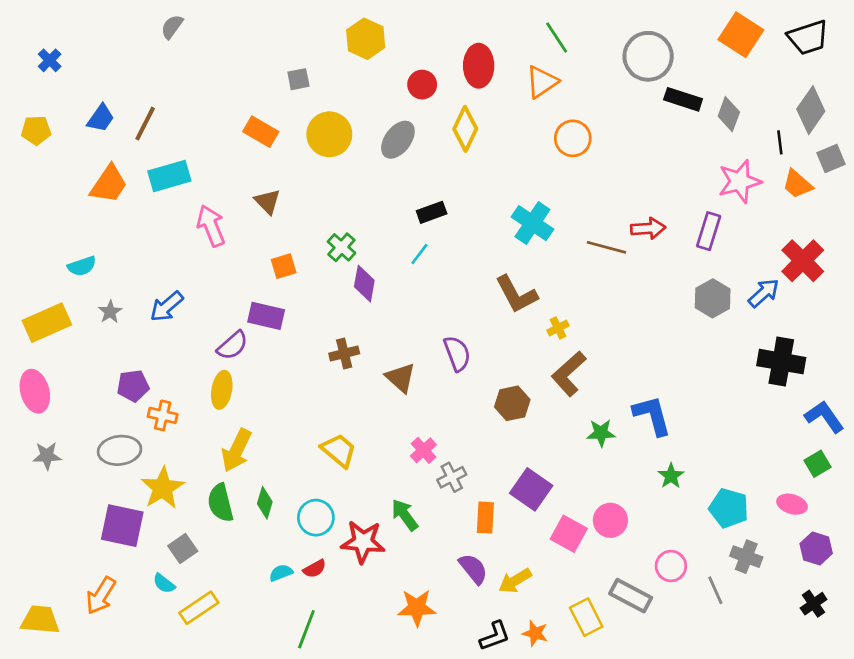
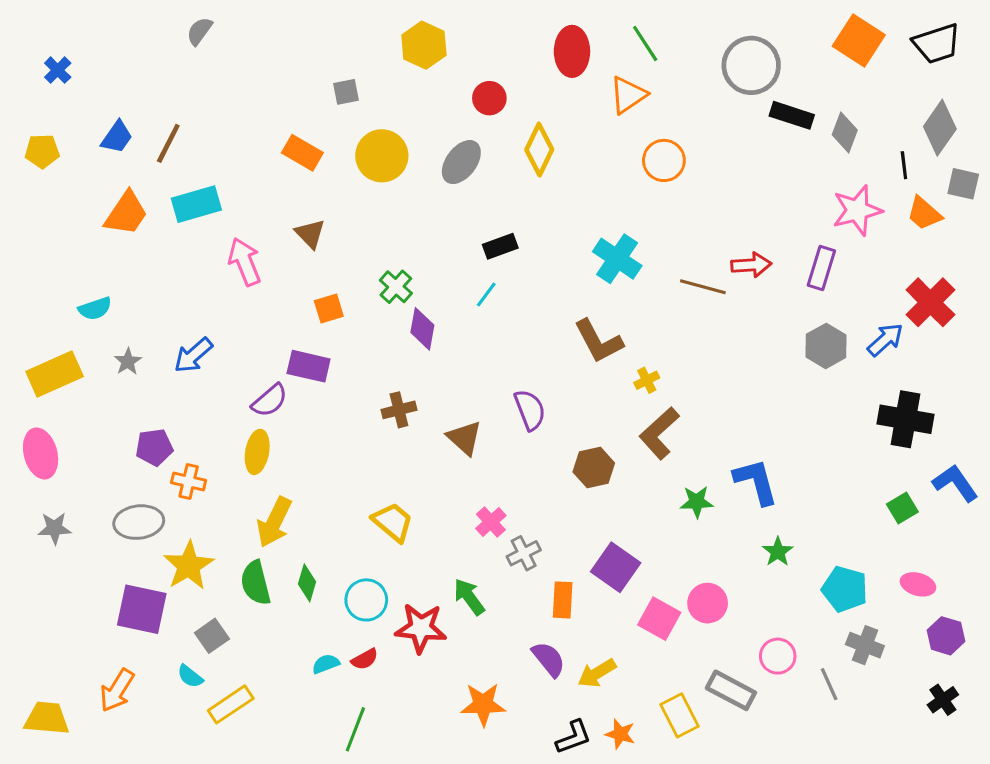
red ellipse: (479, 66) -> (572, 51), moved
gray square: (831, 159) -> (963, 184), turned 36
green square: (818, 464) -> (902, 508), moved

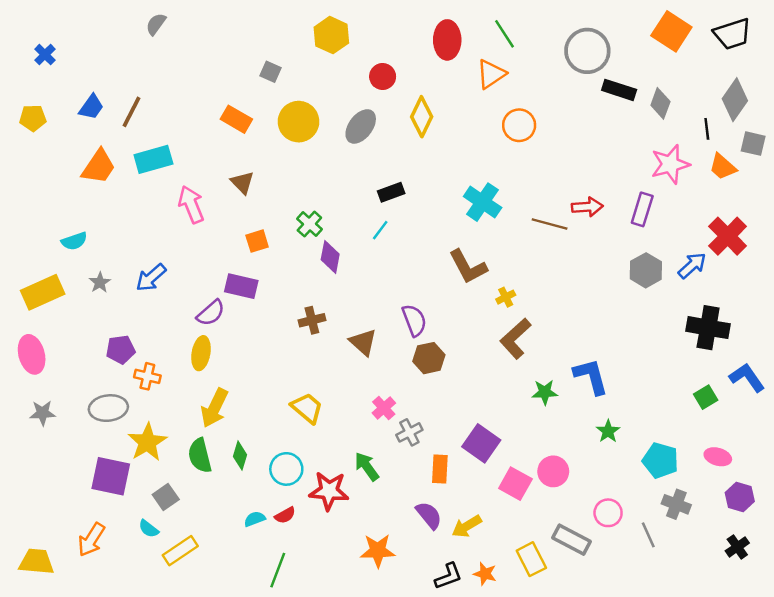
gray square: (346, 92) -> (270, 72), turned 35
brown hexagon: (594, 467) -> (429, 358), moved

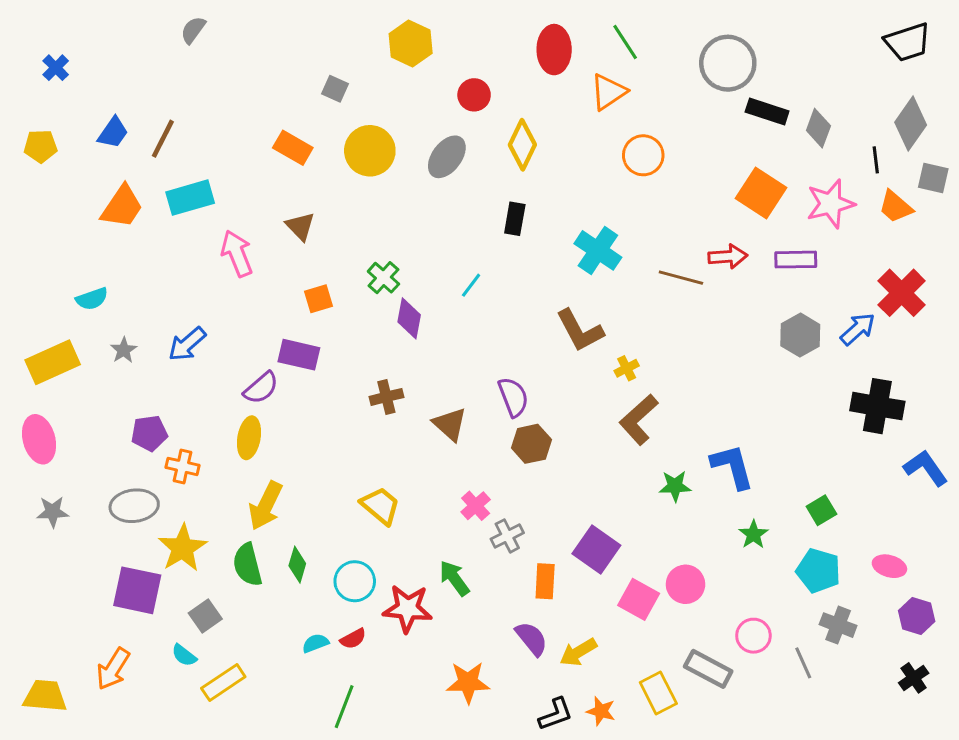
orange square: (671, 31) -> (761, 193), moved
black rectangle: (391, 192) -> (515, 219), moved, turned -60
purple rectangle: (642, 209) -> (796, 260), turned 72
green square: (706, 397) -> (821, 510), moved

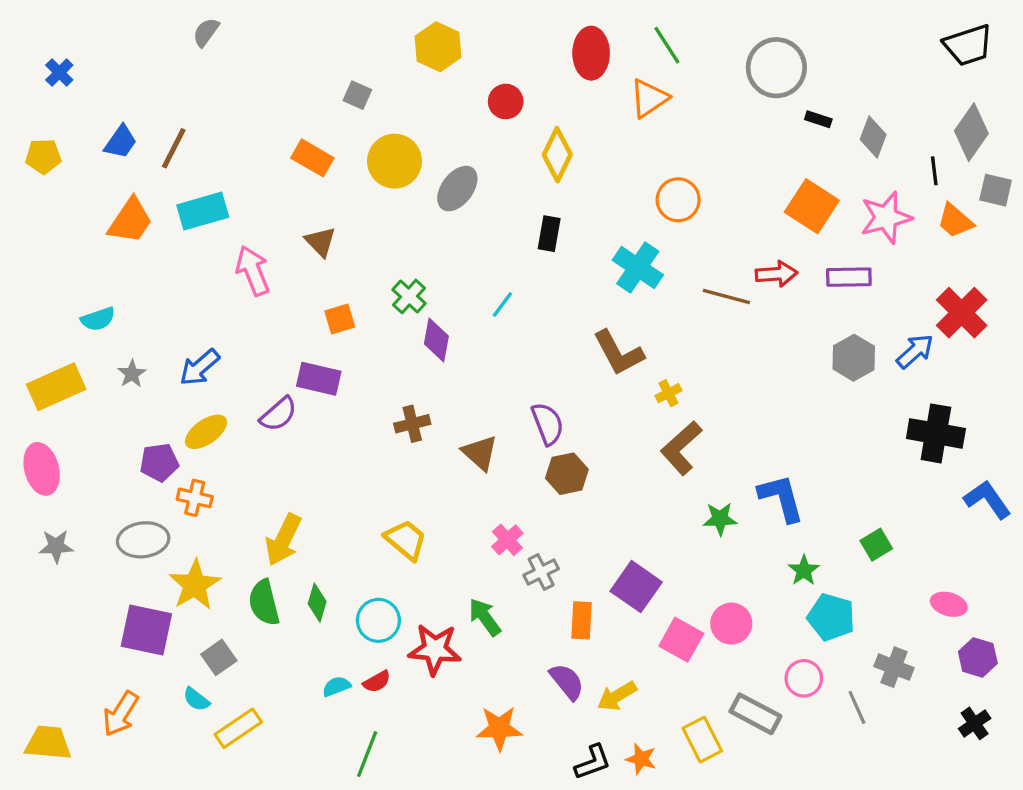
black rectangle: (767, 111) -> (818, 119), size x0.6
orange circle: (643, 155) -> (678, 200), moved
gray ellipse: (447, 157) -> (457, 189), moved
yellow ellipse: (249, 438) -> (206, 432), moved, turned 45
cyan pentagon: (818, 571) -> (831, 617), moved

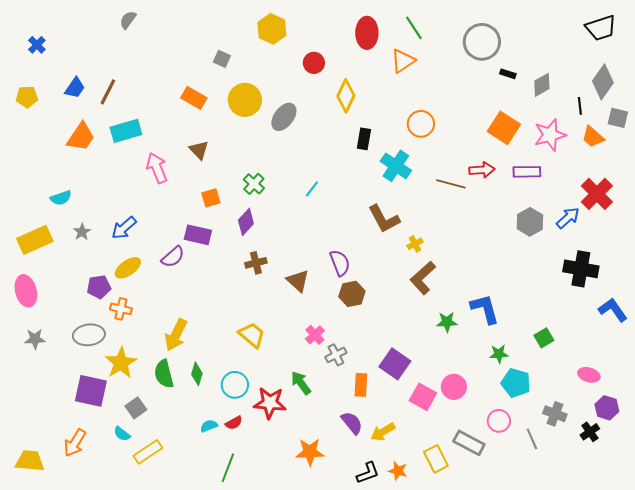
gray diamond: (873, 137) -> (542, 85), turned 40
black rectangle: (549, 234) -> (364, 139), moved
purple diamond: (436, 340) -> (246, 222), moved, turned 32
green star: (804, 570) -> (499, 354), turned 30
black cross: (975, 723) -> (590, 432), moved

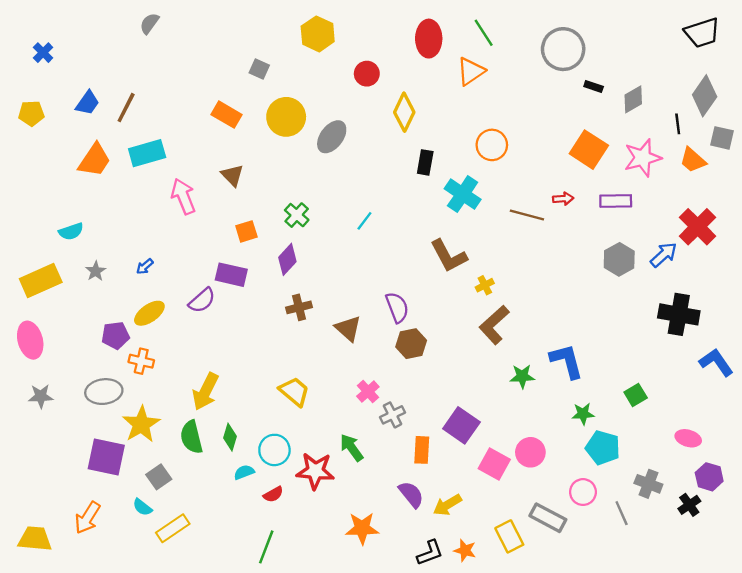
red arrow: (482, 170) -> (563, 199), size x0.7
blue arrow: (124, 228) -> (145, 266), size x0.6
cyan semicircle: (209, 426) -> (244, 472), moved

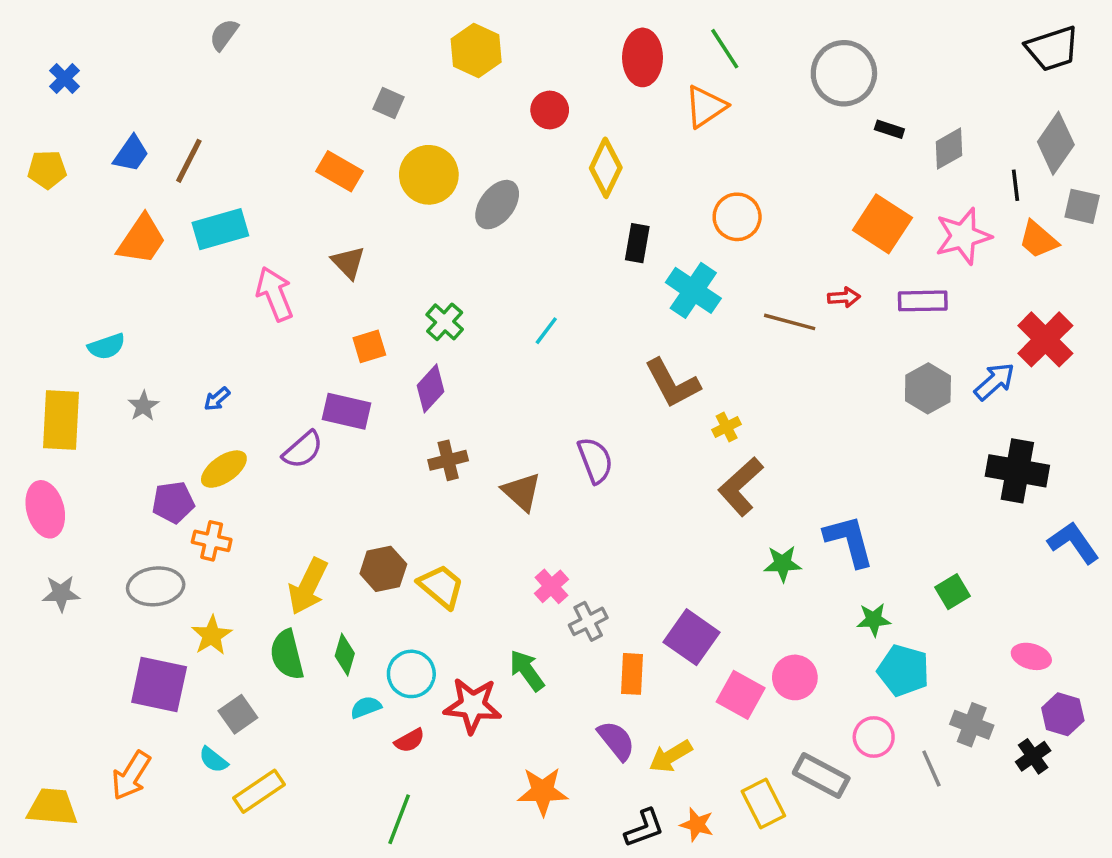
yellow rectangle: (41, 280) -> (61, 420), turned -63
brown hexagon: (411, 344) -> (383, 569), moved
yellow star: (141, 424) -> (212, 635), size x0.7

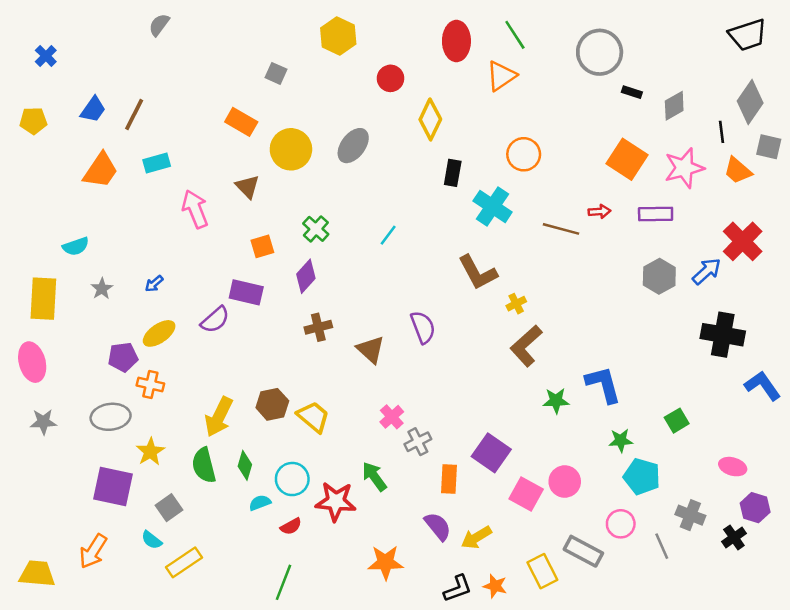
yellow circle: (429, 175) -> (291, 149), moved
cyan rectangle: (220, 229) -> (157, 163), size x0.7

